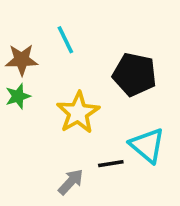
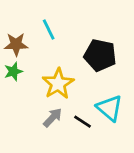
black line: (111, 164) -> (83, 122), turned 42
gray arrow: (71, 182) -> (53, 118), moved

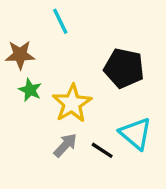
cyan line: (49, 29) -> (60, 21), moved
green star: (13, 71) -> (30, 90), moved, turned -30

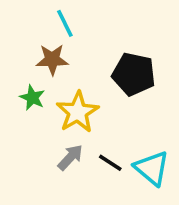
brown star: (20, 55) -> (52, 60), moved
cyan triangle: (136, 134) -> (152, 168), moved

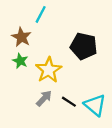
cyan line: (65, 23) -> (41, 14), turned 54
brown star: (52, 60) -> (21, 37), moved, turned 30

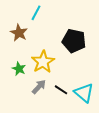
green star: (20, 61) -> (19, 69), moved

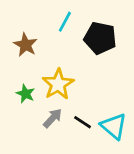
cyan line: (36, 13) -> (65, 22), moved
black pentagon: (74, 41) -> (100, 38), moved

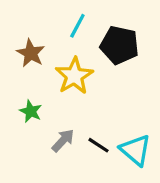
yellow star: (58, 84) -> (74, 76), moved

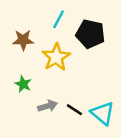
brown star: (31, 53) -> (23, 40), turned -30
gray arrow: (63, 140) -> (48, 106), turned 30

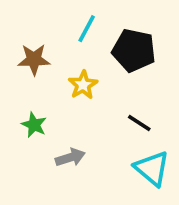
yellow star: (56, 57) -> (83, 85), size x0.7
black line: (74, 110) -> (139, 123), moved

